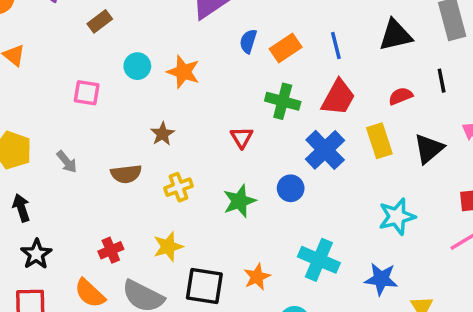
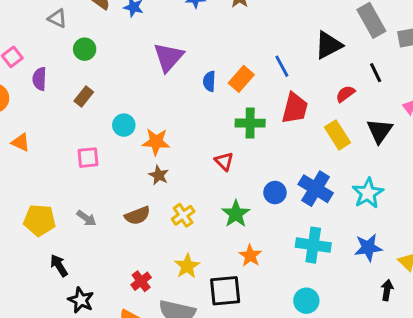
orange star: (183, 72) -> (156, 142), moved
blue cross: (325, 150) -> (316, 189), moved
orange star: (257, 277) -> (250, 256), moved

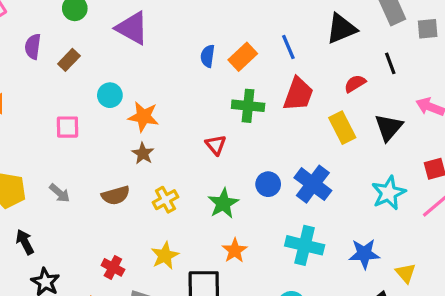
purple triangle: (168, 57) -> (132, 28), moved, turned -48
purple semicircle: (39, 79) -> (33, 47), moved
cyan star: (368, 193) -> (389, 193), moved
red cross: (141, 281) -> (113, 267), turned -30

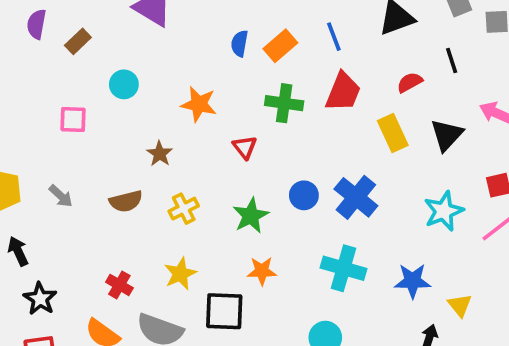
orange star: (143, 117) -> (199, 104), moved
orange star: (235, 251) -> (262, 271), turned 30

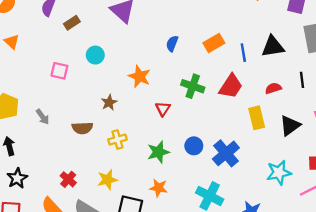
blue line: (334, 37) -> (243, 53), moved
orange rectangle: (280, 46) -> (214, 43), moved

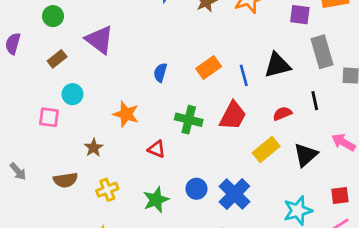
brown rectangle: (72, 23) -> (57, 59), moved
pink square: (59, 71) -> (49, 117), moved
red triangle: (163, 109) -> (157, 149), turned -35
yellow rectangle: (257, 118) -> (266, 150), turned 70

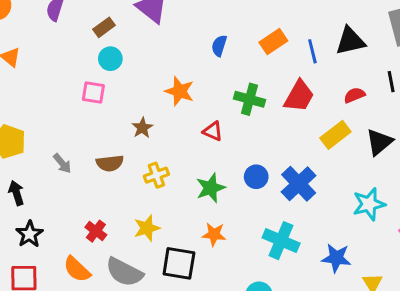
cyan circle: (72, 94) -> (110, 59), moved
gray arrow: (18, 171) -> (62, 163), moved

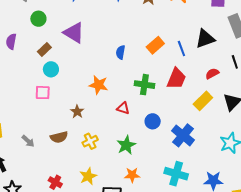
blue circle: (256, 177) -> (153, 121), moved

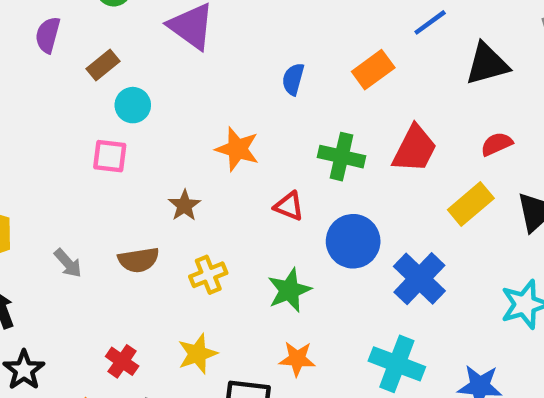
blue line: (181, 48) -> (430, 22), moved, turned 70
brown rectangle: (44, 50) -> (103, 65), moved
blue circle: (153, 121) -> (353, 241), size x1.5

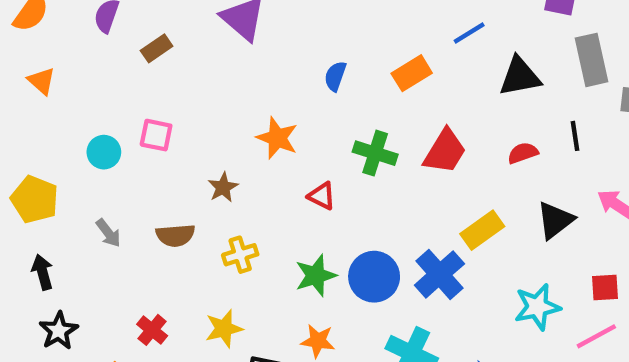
cyan circle: (133, 105) -> (104, 152), moved
yellow rectangle: (471, 204) -> (482, 230), moved
blue circle: (353, 241) -> (374, 277), moved

